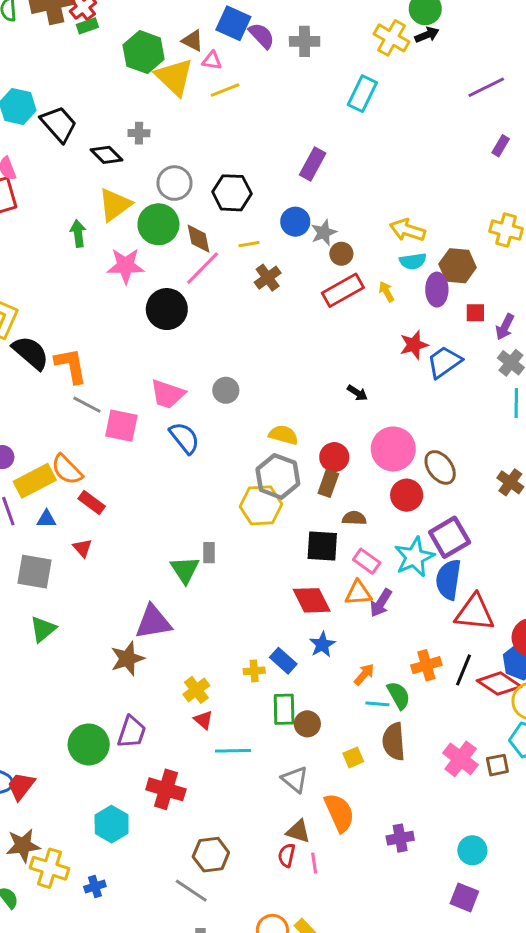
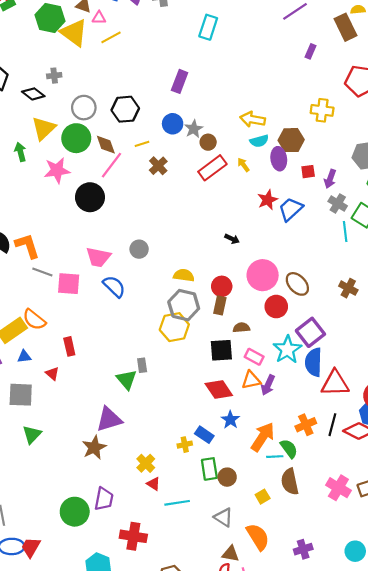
red rectangle: (92, 502) -> (69, 346), moved, turned 48
orange arrow: (364, 674) -> (263, 437), size x1.8

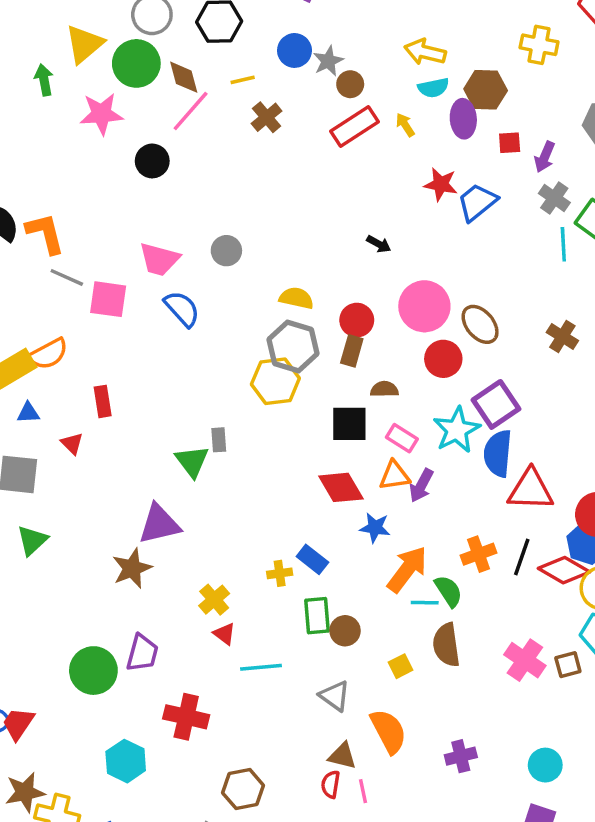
black circle: (90, 197) -> (152, 161), size x0.7
red star: (268, 200) -> (441, 184), turned 30
orange semicircle: (34, 320) -> (48, 354), turned -70
blue star: (230, 420) -> (375, 528), moved, turned -30

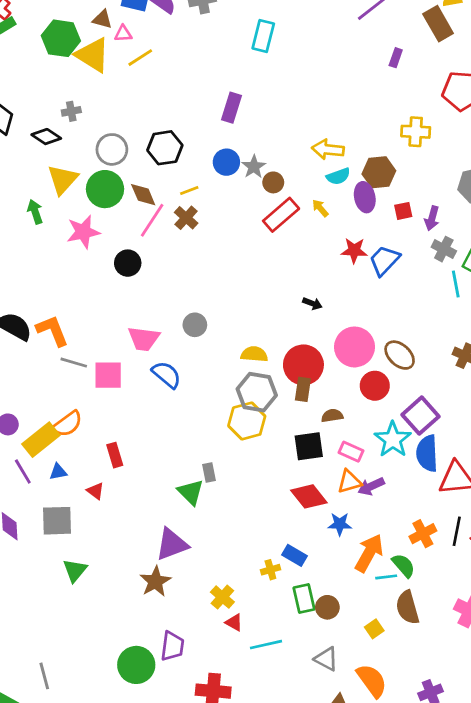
brown cross: (267, 117) -> (186, 218), moved
red circle: (357, 320) -> (303, 365), size x1.5
purple arrow: (421, 485) -> (371, 486), turned 45

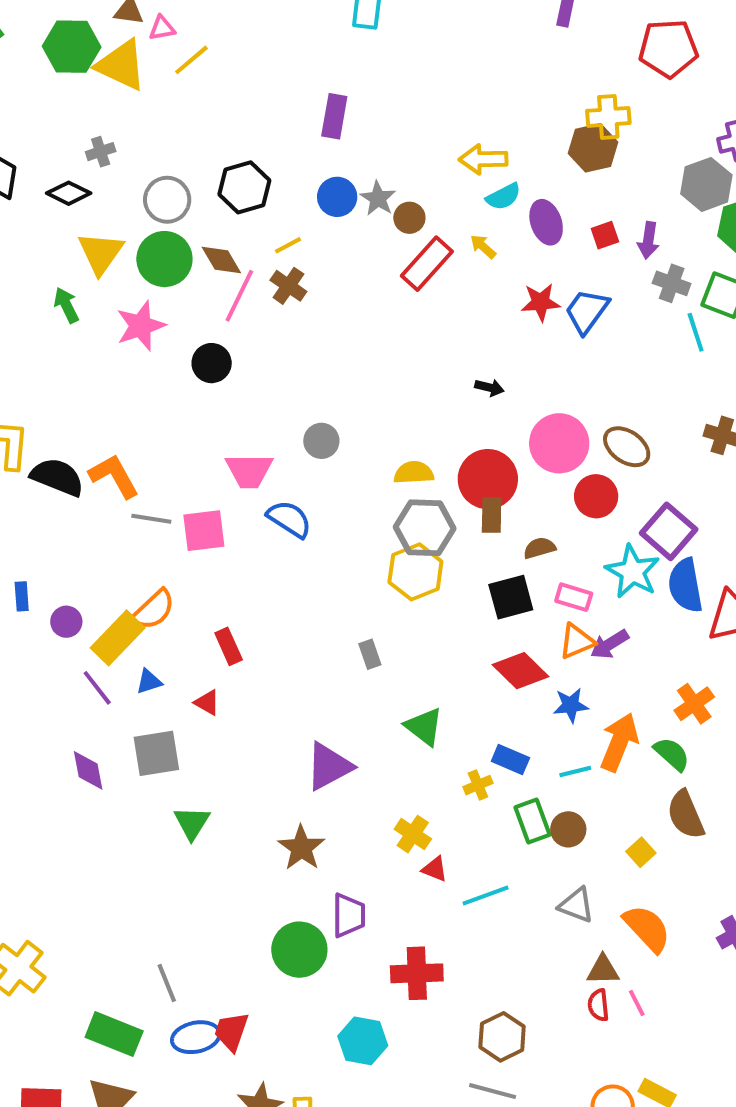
brown hexagon: (379, 172) -> (593, 148), moved
green triangle: (191, 492) -> (424, 727), moved
cyan line: (386, 577) -> (575, 771), moved
brown star: (155, 581) -> (301, 848), moved

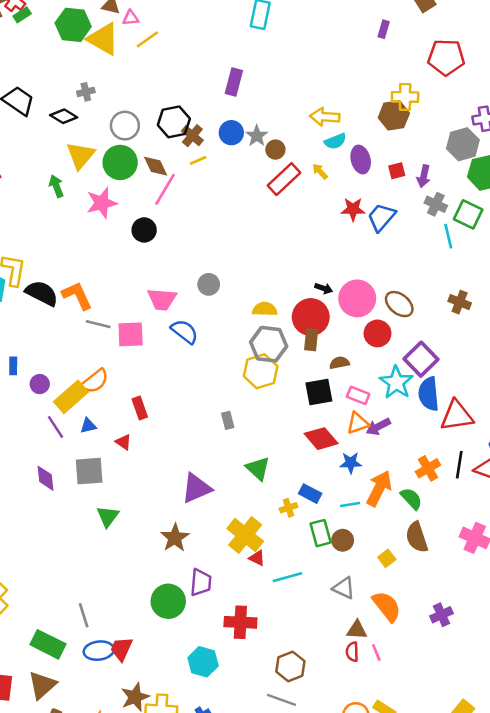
brown cross: (288, 286) -> (192, 136), moved
black arrow: (489, 388) -> (324, 288), moved
yellow cross: (413, 834) -> (245, 535), size x1.6

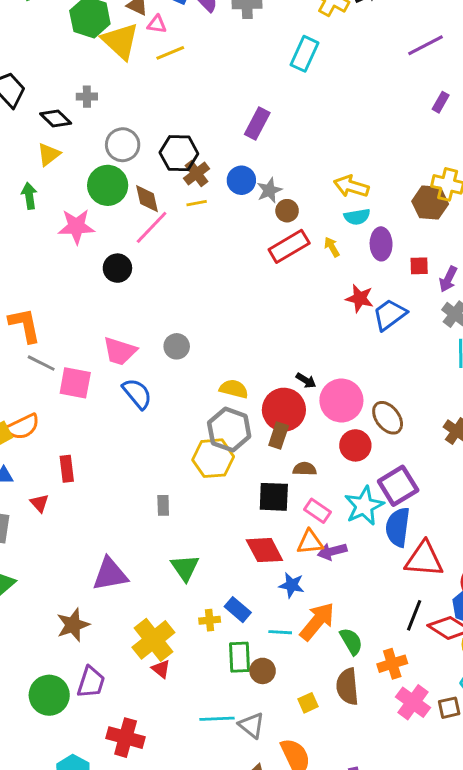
yellow triangle: (81, 155) -> (49, 154), moved, size x0.7
orange cross: (428, 468) -> (392, 664), moved
cyan line: (287, 577) -> (217, 719), moved

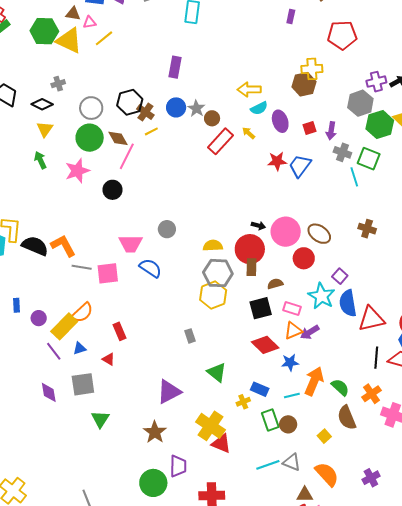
purple square: (398, 486) -> (340, 276), size x0.6
red triangle: (161, 669) -> (221, 443), size x1.5

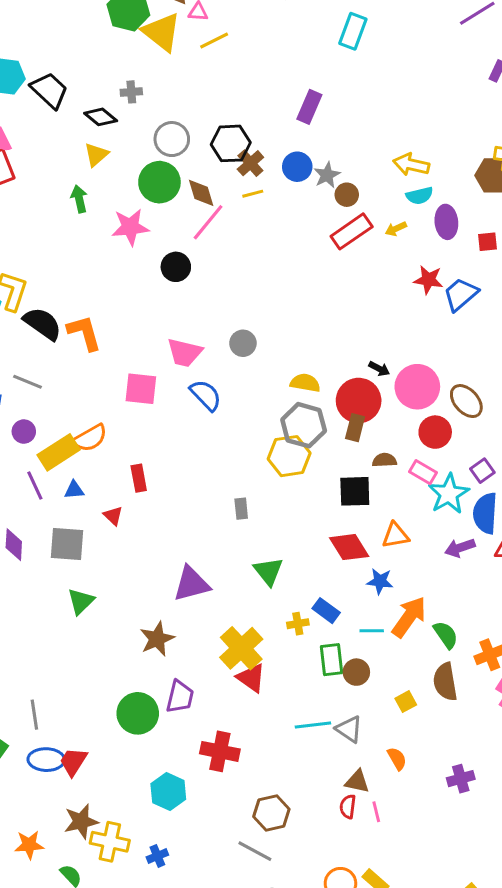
yellow arrow: (249, 133) -> (396, 229), turned -80
gray line: (82, 267) -> (28, 382), moved
pink rectangle: (292, 309) -> (423, 472), moved
purple arrow: (310, 332) -> (460, 548), moved
orange semicircle: (327, 474) -> (397, 759), size x0.6

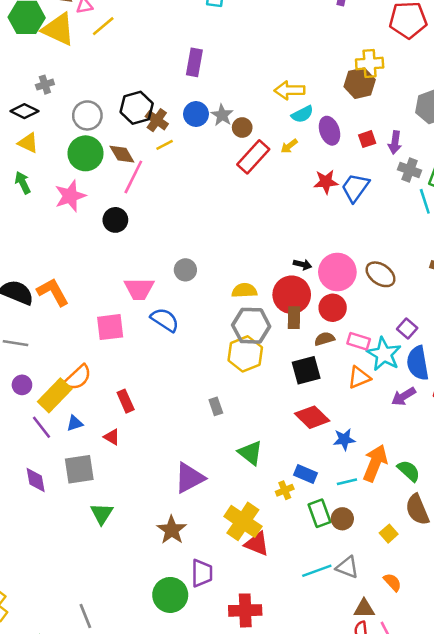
yellow triangle: (96, 155) -> (28, 143), turned -40
red circle: (435, 432) -> (333, 308), moved
orange triangle: (396, 535) -> (359, 377), moved

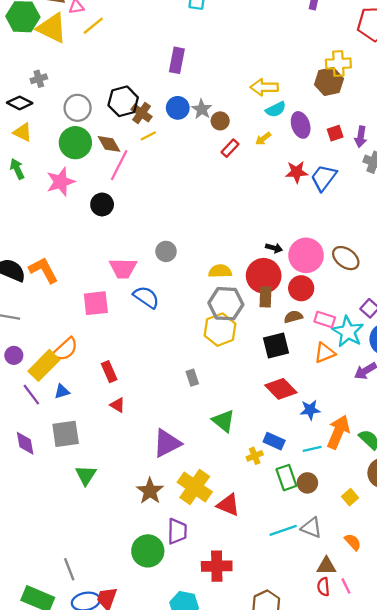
red rectangle: (253, 157) -> (230, 148), size x0.6
red triangle: (112, 437) -> (117, 405), moved
yellow cross: (243, 521) -> (195, 487), moved

